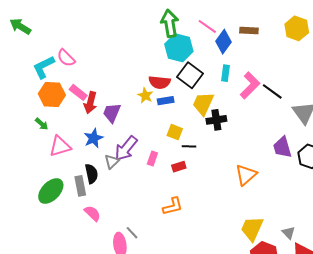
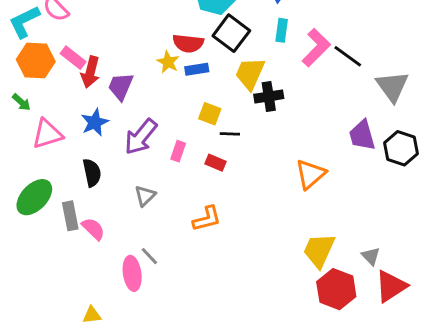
gray triangle: (112, 162) -> (145, 196), moved
red rectangle: (179, 167) -> (216, 163), turned 40
gray rectangle: (80, 186) -> (70, 216), moved

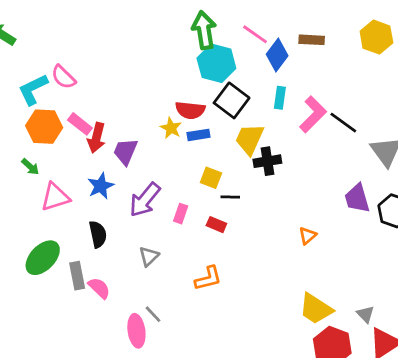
orange triangle: (310, 174) -> (307, 236), size x0.6
yellow trapezoid: (319, 250) -> (316, 309), turned -81

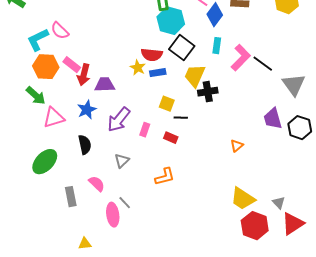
purple trapezoid: (125, 152) -> (105, 85), turned 65
green arrow: (30, 167) -> (36, 96), size x1.5
gray rectangle: (77, 276) -> (71, 197), moved
pink semicircle: (99, 288) -> (97, 184), moved

